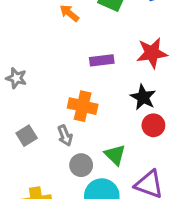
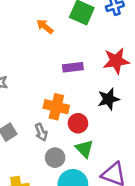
black star: (143, 97) -> (109, 99), turned 30
red circle: (153, 125) -> (78, 123), moved

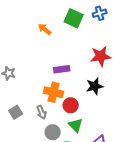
purple rectangle: (73, 67) -> (62, 69), moved

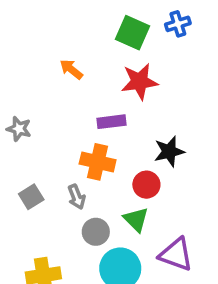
orange arrow: (45, 29) -> (71, 69), moved
red star: (101, 56) -> (139, 82), moved
red circle: (71, 105) -> (146, 185), moved

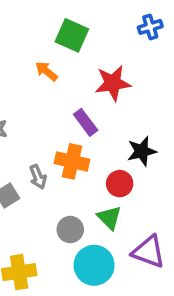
green square: (132, 33) -> (72, 35), moved
purple rectangle: (111, 122) -> (86, 122), turned 60
gray arrow: (77, 197) -> (38, 177), moved

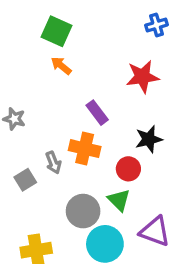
green square: (72, 35) -> (56, 31), moved
red star: (113, 83) -> (142, 77), moved
gray circle: (70, 230) -> (83, 211), size x1.4

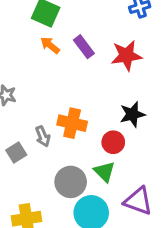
purple rectangle: (97, 113) -> (84, 47), moved

